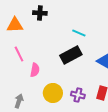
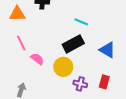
pink semicircle: (35, 70) -> (37, 59), turned -64
yellow circle: (53, 93) -> (63, 67), moved

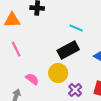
pink semicircle: (37, 59) -> (32, 79), moved
purple cross: (80, 84) -> (75, 90), turned 32

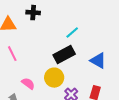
cyan line: (76, 28) -> (72, 33), turned -64

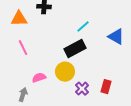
blue triangle: (98, 61) -> (116, 37), moved
pink semicircle: (28, 84) -> (39, 78), turned -56

